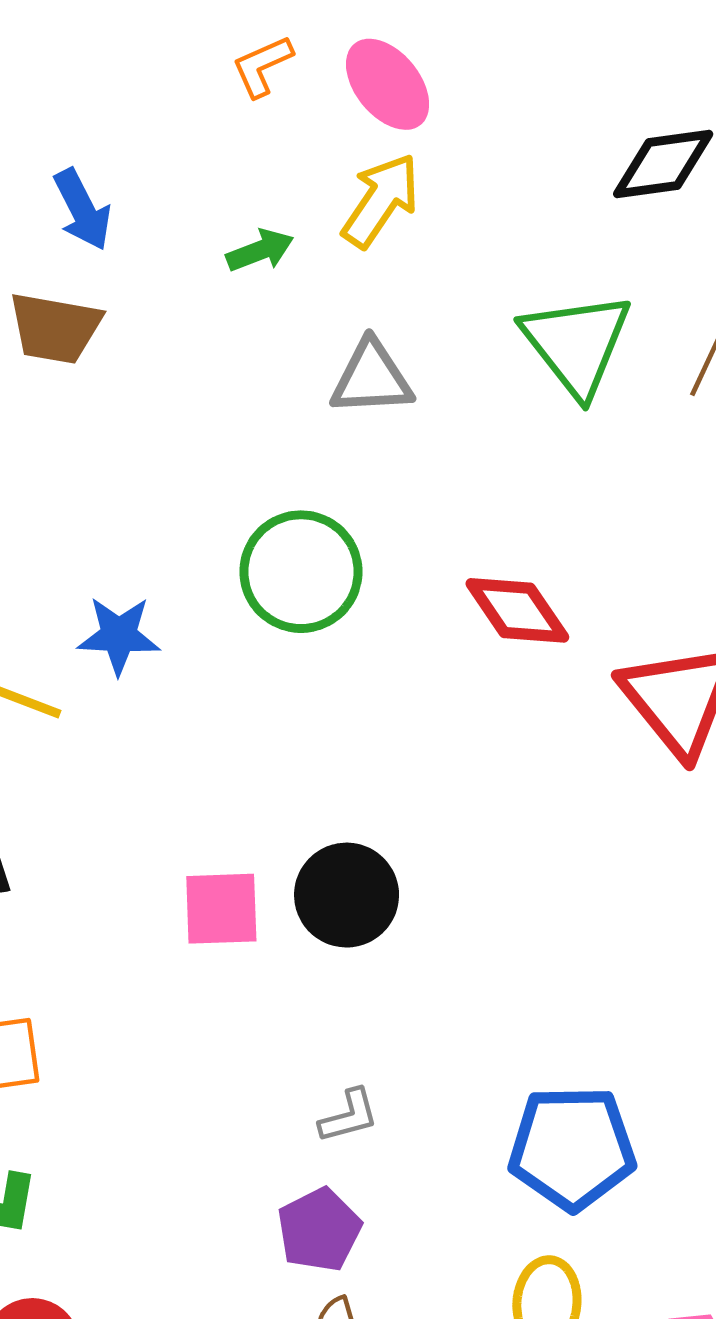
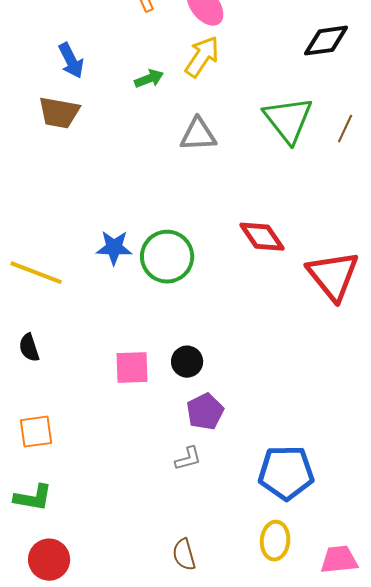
green circle: (301, 572) -> (167, 257), moved
blue star: (119, 635) -> (114, 248), moved
black circle: (347, 895) -> (187, 362), size x0.7
purple pentagon: (319, 1230) -> (205, 412), moved

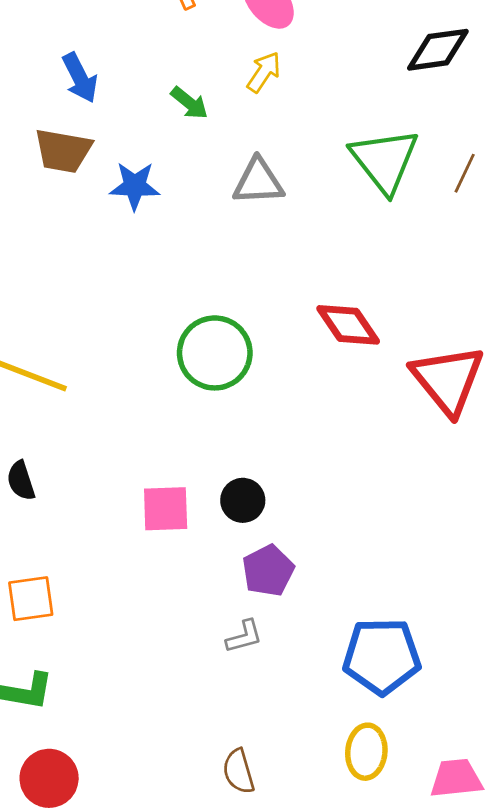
yellow arrow: (202, 57) -> (264, 72), size x0.7
green arrow: (149, 79) -> (189, 103), turned 60
blue star: (114, 248) -> (135, 186), moved

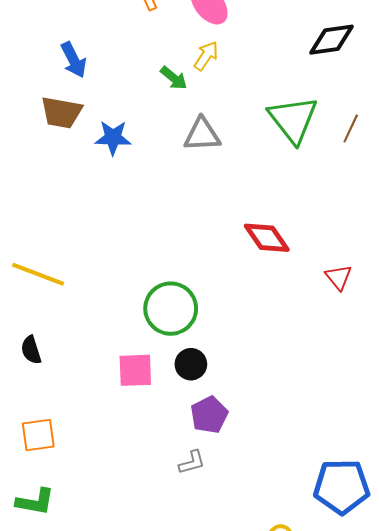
green arrow: (189, 103) -> (174, 78), moved
green circle: (215, 353) -> (171, 309), moved
red triangle: (448, 380) -> (339, 277), size x0.5
blue pentagon: (382, 656) -> (342, 487), moved

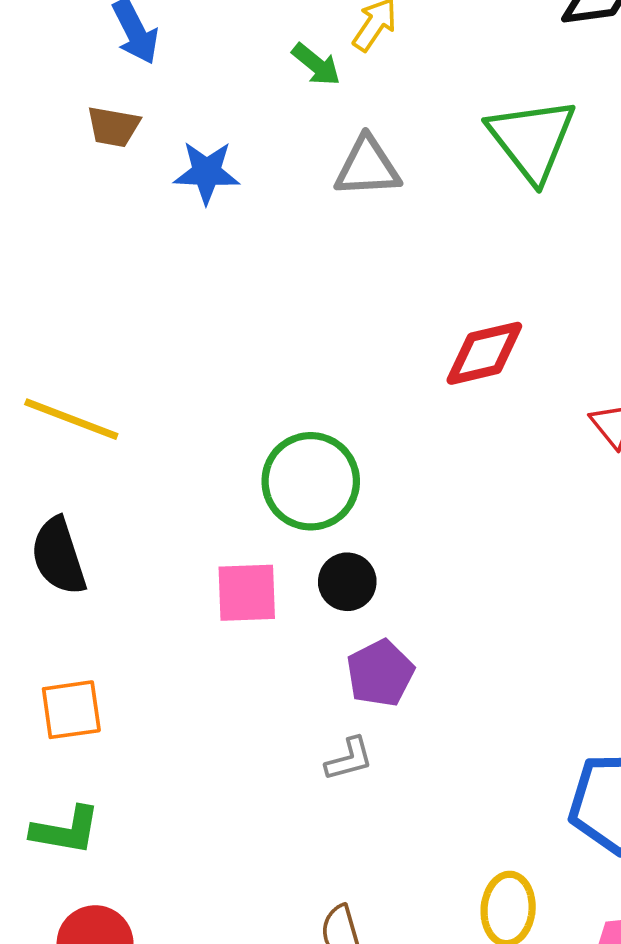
brown trapezoid: (61, 112) -> (113, 127), size x0.7
red diamond: (267, 238) -> (484, 353), turned -69
black semicircle: (31, 350) -> (58, 556), size x1.5

